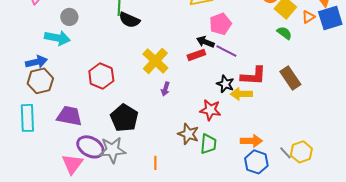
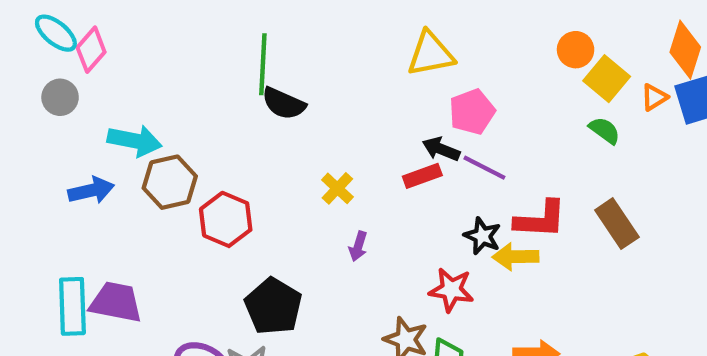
gray circle: (69, 17) -> (60, 97), moved
yellow cross: (155, 61) -> (337, 188), size x0.6
brown hexagon: (40, 81) -> (170, 182), moved
purple trapezoid: (69, 116) -> (116, 302), moved

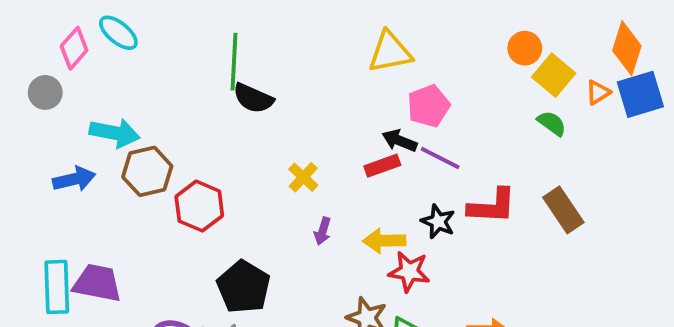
cyan ellipse: (56, 33) -> (118, 33), moved
yellow arrow: (516, 257) -> (384, 241), moved

